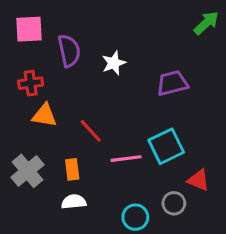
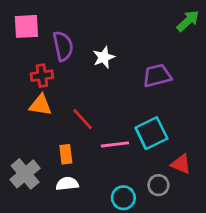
red cross: (31, 83) -> (42, 76), moved
gray cross: (27, 171) -> (25, 174), moved

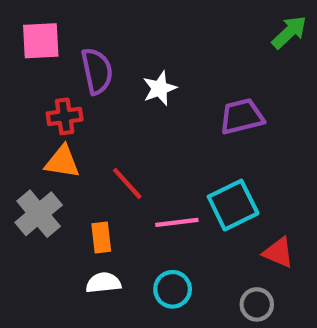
gray cross: (25, 174) -> (39, 214), moved
gray circle: (158, 185) -> (257, 304), moved
cyan circle: (123, 198) -> (173, 289), moved

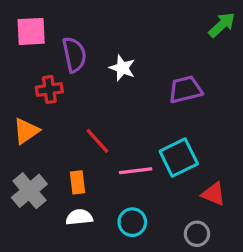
white star: (160, 88) -> (122, 68), turned -30
orange triangle: (62, 162) -> (26, 131), moved, turned -44
gray cross: (39, 214) -> (29, 191), moved

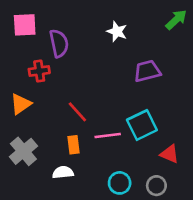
white star: (122, 68) -> (117, 32), moved
orange rectangle: (78, 182) -> (73, 145), moved
cyan circle: (132, 222) -> (120, 183), moved

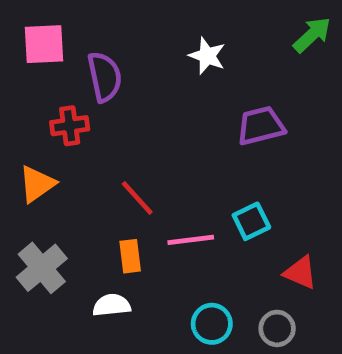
cyan square: (142, 125) -> (251, 221), size x0.7

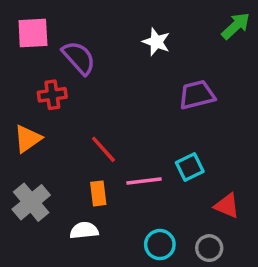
purple semicircle: (105, 77) -> (79, 58), turned -30

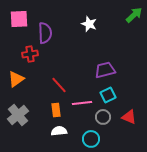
purple semicircle: (79, 58) -> (45, 33), turned 40
purple trapezoid: (197, 95) -> (105, 70), moved
white semicircle: (84, 230) -> (59, 131), moved
gray circle: (209, 248) -> (103, 117), moved

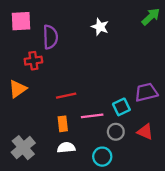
purple trapezoid: (105, 70) -> (146, 92), moved
red line: (59, 85) -> (66, 96), turned -60
gray cross: (18, 115) -> (23, 148), moved

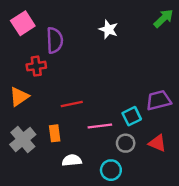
pink square: (21, 21) -> (23, 23), turned -30
orange rectangle: (63, 124) -> (55, 133), moved
gray cross: (23, 148) -> (23, 139), moved

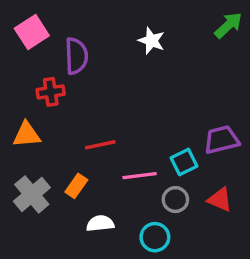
orange triangle: (19, 97) -> (27, 135), turned 30
orange rectangle: (55, 133) -> (76, 186), turned 42

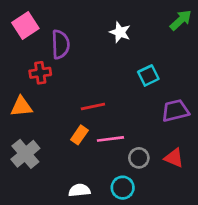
red line: (100, 145) -> (93, 107), moved
cyan square: (184, 162) -> (148, 75), moved
orange rectangle: (76, 186) -> (79, 135), moved
white semicircle: (100, 223) -> (79, 190), moved

